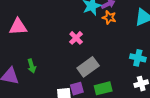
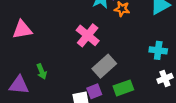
pink cross: (76, 38) -> (88, 35), size x1.5

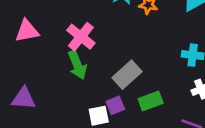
pink cross: (88, 35) -> (81, 37), moved
green arrow: (42, 71) -> (77, 65), moved, size x1.5

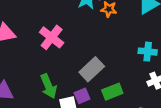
green arrow: (77, 65) -> (49, 86), moved

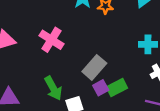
purple square: (82, 96) -> (101, 88), moved

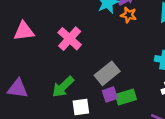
green arrow: (53, 88) -> (63, 87), turned 65

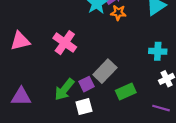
purple square: (110, 94) -> (86, 84), moved

